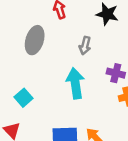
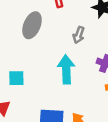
cyan square: (24, 98) -> (16, 78), turned 35

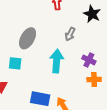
gray ellipse: (32, 25) -> (28, 38), moved

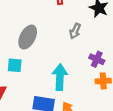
cyan arrow: (57, 61) -> (60, 77), moved

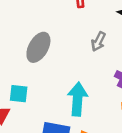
cyan square: (15, 65) -> (19, 94), moved

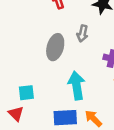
gray ellipse: (38, 47) -> (55, 47), moved

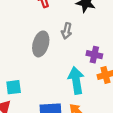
cyan arrow: (77, 86) -> (76, 80), moved

